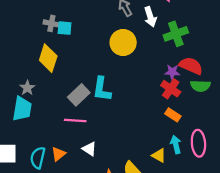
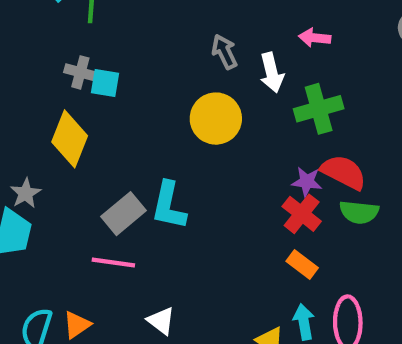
white triangle: (89, 149) -> (161, 321), moved

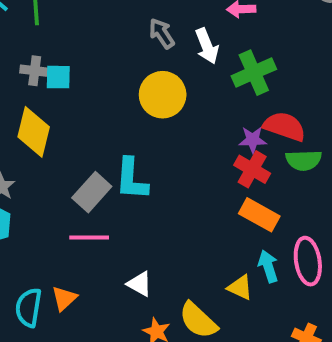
orange rectangle: (302, 264) -> (259, 215), size x1.4

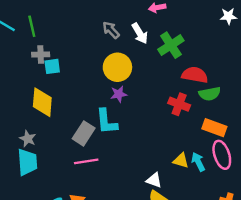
gray cross: (35, 71) -> (41, 55), moved
purple star: (253, 140) -> (119, 94), moved
orange rectangle: (259, 215) -> (214, 128), moved
white triangle: (140, 284) -> (154, 180), moved
yellow triangle: (240, 288) -> (181, 161), moved

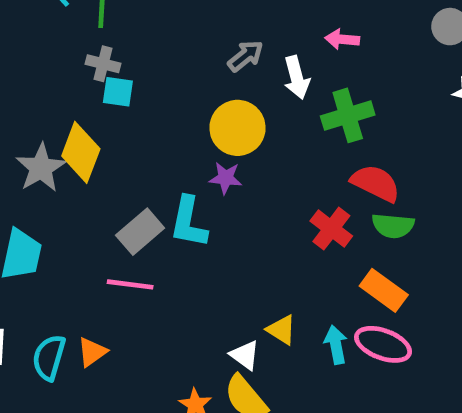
gray arrow: (111, 30) -> (246, 56), turned 78
gray star: (28, 139) -> (41, 168), moved, size x1.5
pink ellipse: (222, 155) -> (383, 344), turned -68
yellow triangle: (181, 161) -> (281, 330), moved

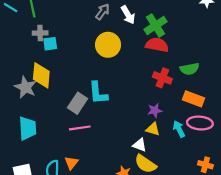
purple star: (226, 178) -> (155, 110), moved
red semicircle: (376, 183) -> (157, 45), moved

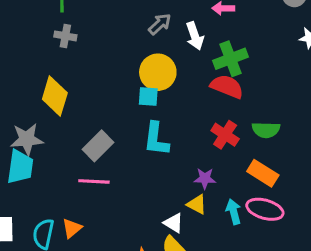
cyan square: (50, 44) -> (148, 96), moved
gray star: (25, 87) -> (27, 139), moved, turned 30
cyan L-shape: (98, 93) -> (156, 139), moved

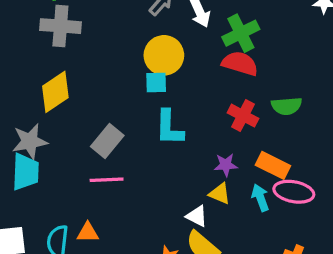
gray cross: (65, 36) -> (60, 26), size x1.6
yellow diamond: (55, 96) -> (55, 92), turned 45
orange rectangle: (263, 173) -> (273, 165), moved
orange triangle: (72, 228) -> (88, 233), turned 45

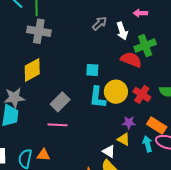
yellow circle: (164, 55) -> (116, 92), moved
red semicircle: (240, 63) -> (131, 60), moved

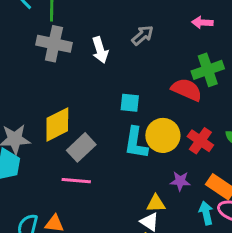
white arrow: (122, 31) -> (100, 50), moved
yellow diamond: (32, 70) -> (57, 125), moved
yellow triangle: (124, 139) -> (156, 203), moved, turned -32

